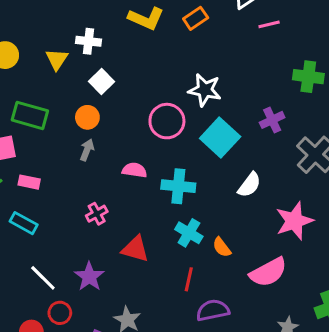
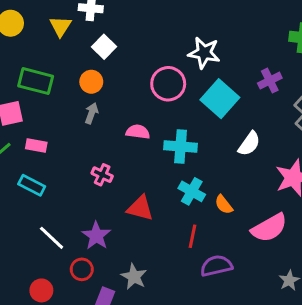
pink cross: (97, 214) -> (102, 175), turned -36
red circle: (60, 313) -> (82, 269), moved

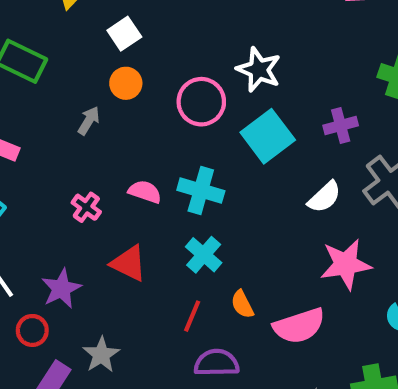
orange circle: (91, 82) -> (126, 83), moved
pink semicircle: (138, 132) -> (145, 192), moved
white semicircle: (249, 144) -> (324, 197), moved
orange semicircle: (224, 205) -> (242, 304), moved

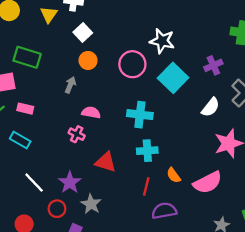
pink semicircle: (145, 192) -> (91, 112), moved
cyan cross: (204, 255) -> (147, 151), turned -36
gray star: (101, 355) -> (91, 204), moved

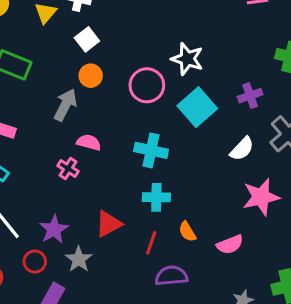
gray arrow: (70, 85) -> (65, 105), size x1.5
red triangle: (106, 162) -> (108, 224), moved, turned -50
pink semicircle: (208, 182) -> (230, 244), size x0.7

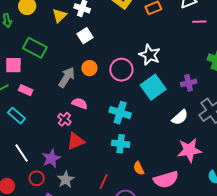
orange circle: (91, 76) -> (89, 68), moved
red triangle: (108, 224) -> (76, 141), moved
red line: (151, 243) -> (104, 182), moved
pink semicircle: (230, 244) -> (166, 179), size x1.4

